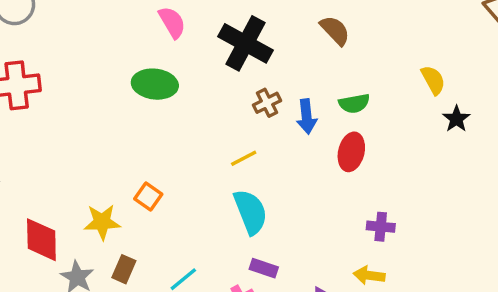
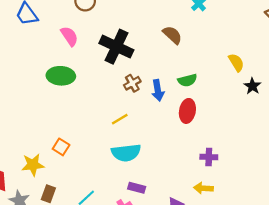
cyan semicircle: (250, 212) -> (126, 153), turned 108

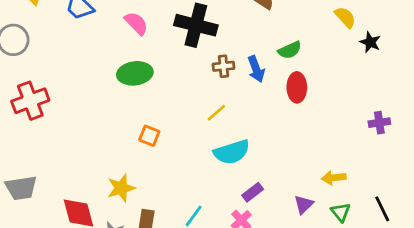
brown cross: (132, 83) -> (223, 66), turned 35
orange square: (61, 147) -> (149, 136), moved
purple cross: (209, 157) -> (379, 123), moved
purple rectangle: (137, 188) -> (253, 192), turned -42

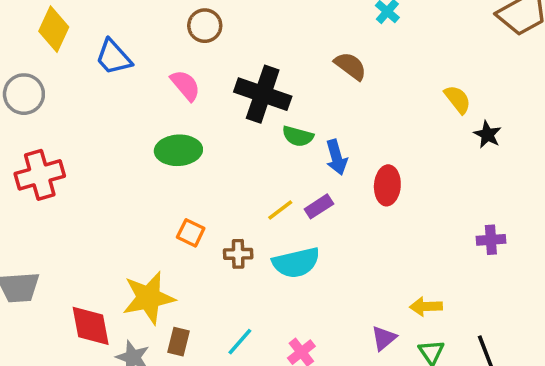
green semicircle: (290, 50) -> (298, 136), moved, turned 35
brown cross: (223, 66) -> (238, 254), moved
yellow star: (121, 188) -> (149, 298), size x1.4
purple rectangle: (253, 192) -> (319, 206), moved

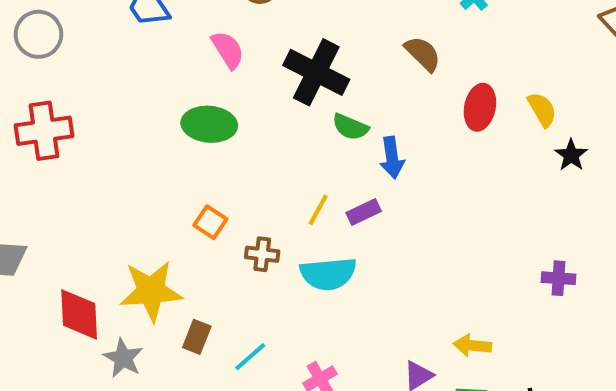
red ellipse: (387, 185) -> (480, 107), moved
yellow line: (280, 210) -> (318, 210), turned -32
brown rectangle: (178, 342) -> (197, 337), moved

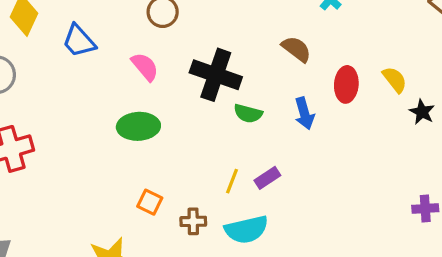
blue arrow: (392, 158) -> (304, 113), moved

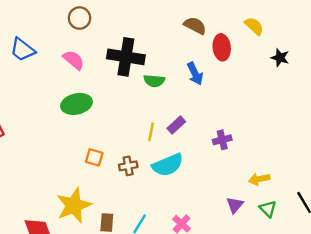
brown semicircle: (296, 49) -> (195, 26), moved
yellow semicircle: (395, 80) -> (254, 26), moved
purple cross: (425, 209) -> (222, 140), moved

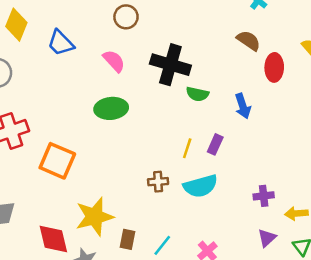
blue arrow: (195, 74) -> (243, 106), moved
purple rectangle: (176, 125) -> (215, 144), turned -30
purple cross: (222, 140) -> (264, 196), moved
orange square: (94, 157) -> (57, 161), moved, size x1.8

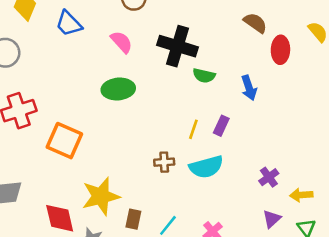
purple cross: (264, 196) -> (269, 177), turned -30

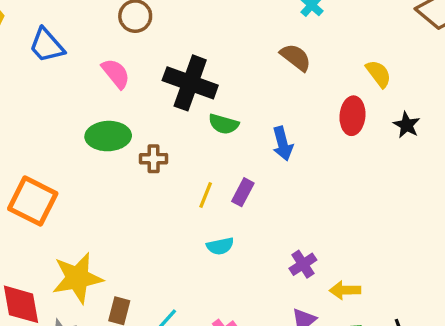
red ellipse: (280, 50) -> (352, 116), moved
brown cross: (164, 162) -> (154, 159), moved
cyan semicircle: (206, 167) -> (220, 246), size x0.6

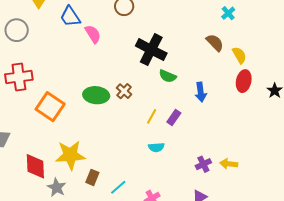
pink semicircle: (116, 73) -> (93, 34), moved
yellow semicircle: (378, 74) -> (239, 55), moved
green ellipse: (108, 136) -> (96, 95), moved
brown cross: (154, 159) -> (124, 91), turned 35
yellow arrow: (345, 290) -> (229, 164), moved

